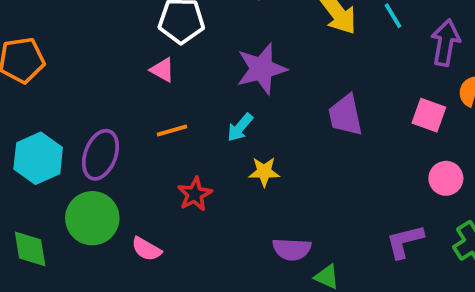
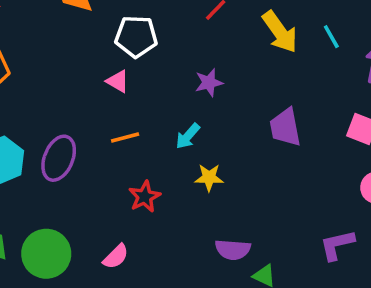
purple star: (261, 69) -> (209, 83), size x0.6
green circle: (92, 218) -> (46, 254), moved
pink semicircle: (146, 249) -> (116, 257), moved, turned -76

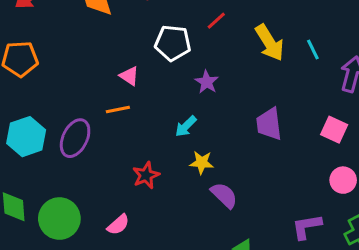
white pentagon: (136, 36) -> (173, 43), moved
purple star: (209, 83) -> (207, 82), turned -30
orange line: (125, 137) -> (118, 110), moved
purple semicircle: (233, 250) -> (224, 195), moved, turned -144

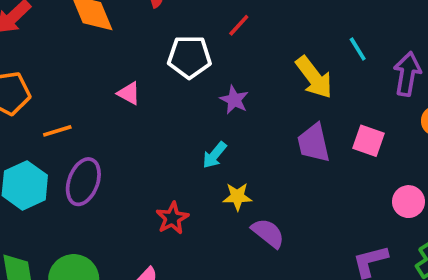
yellow arrow: (269, 43) -> (314, 77), moved
pink triangle: (129, 76) -> (129, 93), moved
orange line: (118, 110) -> (57, 131), moved
pink square: (334, 130) -> (368, 141), moved

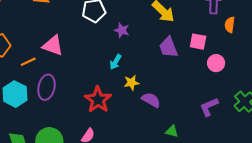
pink triangle: (129, 93) -> (53, 45), moved, size x1.6
pink circle: (408, 202) -> (216, 63), moved
red star: (172, 218) -> (98, 100), size x1.5

